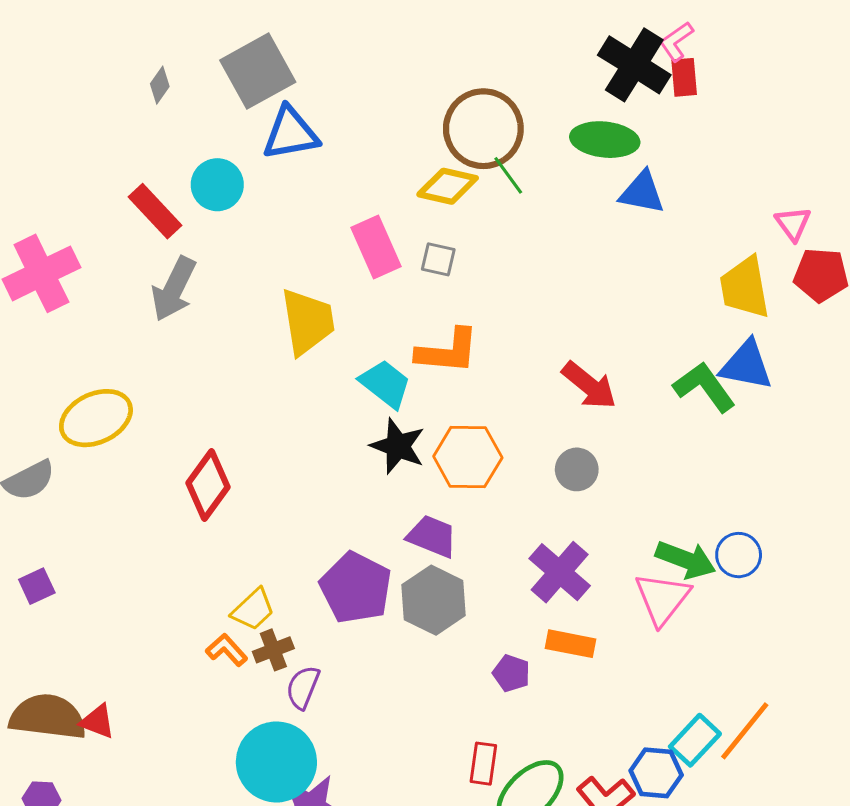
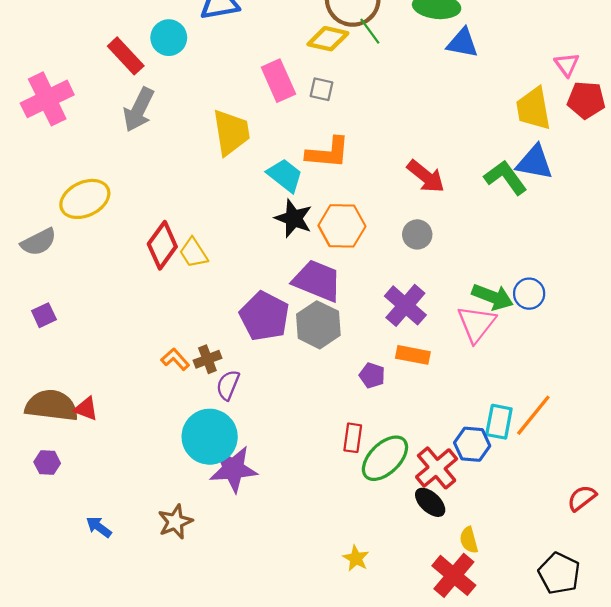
purple trapezoid: (432, 536) -> (317, 281), size x1.4
yellow trapezoid: (253, 609) -> (193, 253), moved, turned 100
cyan rectangle: (695, 740) -> (499, 422), turned -32

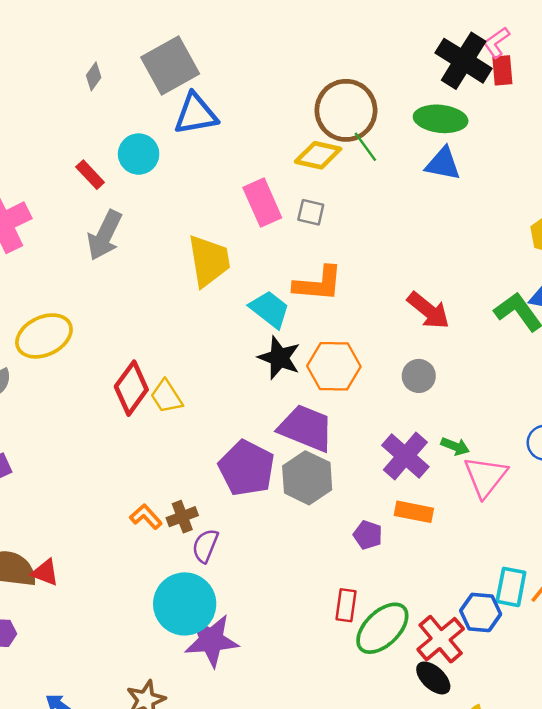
blue triangle: (462, 43) -> (443, 164), moved
red rectangle: (126, 56) -> (90, 175), size x0.7
green arrow: (493, 297) -> (455, 446), moved, size x0.6

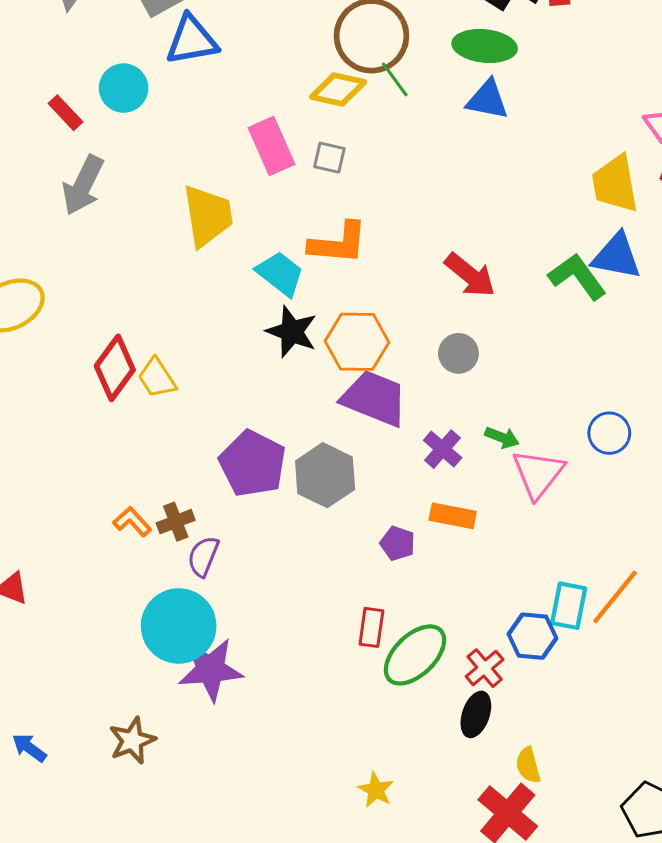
purple trapezoid: (306, 428) -> (374, 398), moved
purple cross: (405, 456) -> (443, 449), size x0.7
red cross: (441, 639) -> (485, 668), size x0.7
black ellipse: (433, 678) -> (476, 714), turned 66

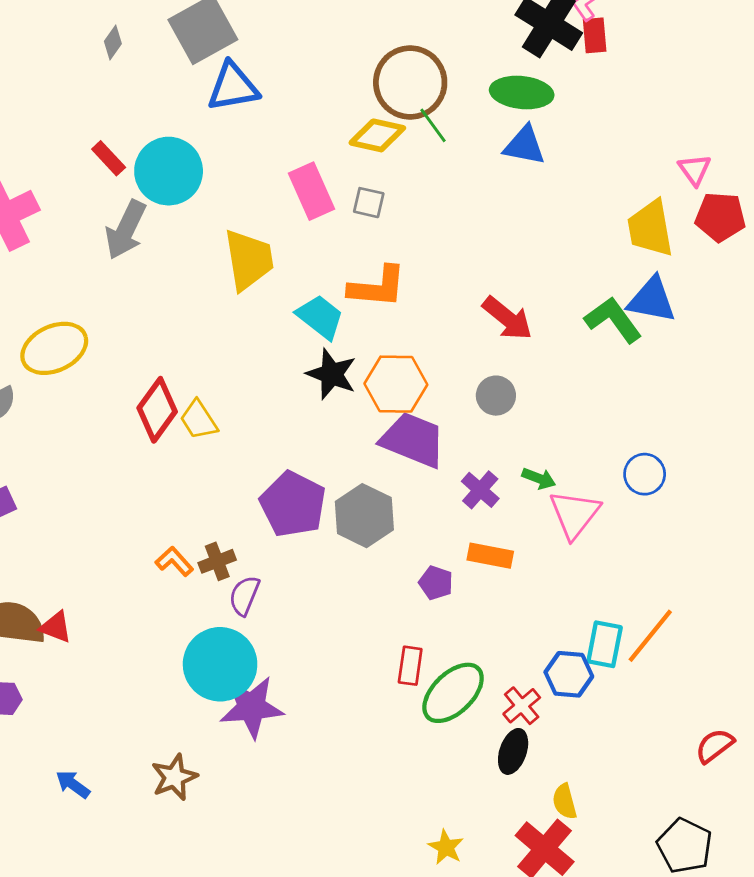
cyan circle: (124, 88) -> (169, 171), moved, size x1.4
yellow star: (376, 790) -> (446, 847), moved

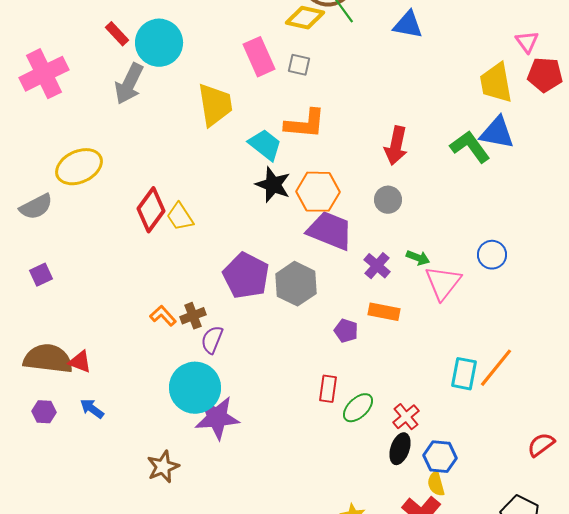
red arrow: (507, 318) -> (396, 146), turned 63
blue hexagon: (569, 674) -> (440, 457), moved
green ellipse: (453, 693) -> (358, 408), size x0.7
blue arrow: (73, 784) -> (92, 409), moved

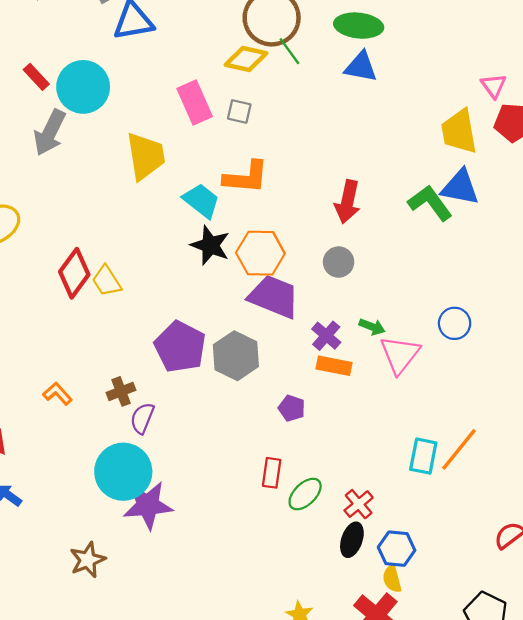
orange rectangle: (384, 312) -> (334, 366), moved
orange L-shape: (163, 316) -> (57, 394), moved

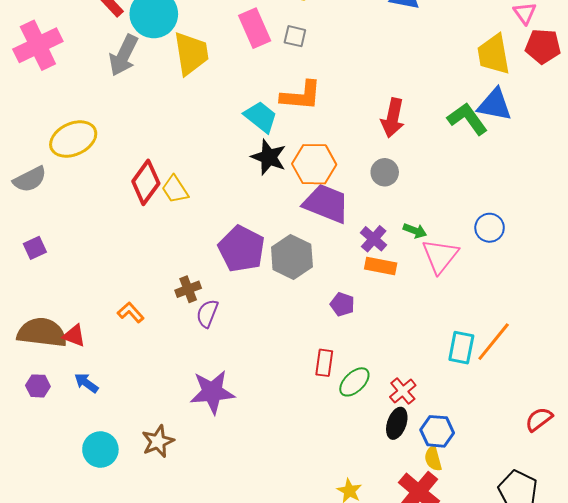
yellow trapezoid: (146, 156) -> (191, 53), moved
orange L-shape: (57, 394) -> (131, 312), moved
cyan circle: (123, 472) -> (100, 450), moved, size x0.7

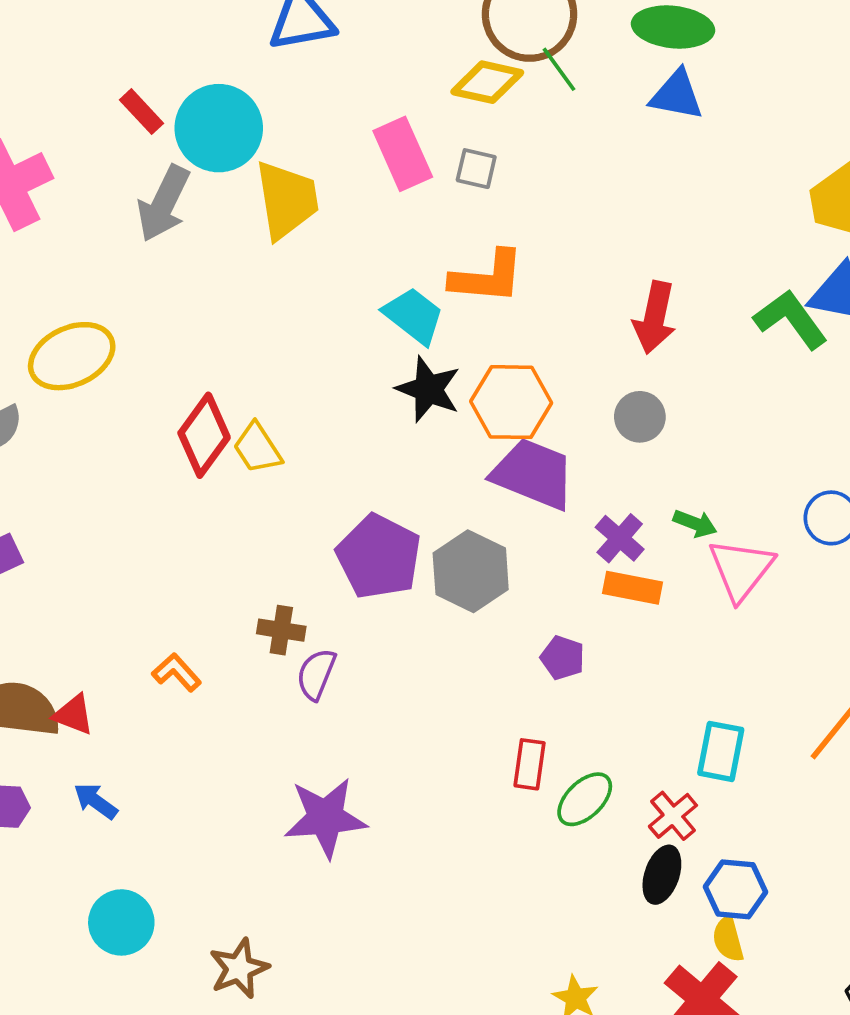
brown cross: (188, 289) -> (281, 630), turned 30
cyan rectangle: (461, 348) -> (721, 751), moved
brown star: (158, 441) -> (239, 968), moved

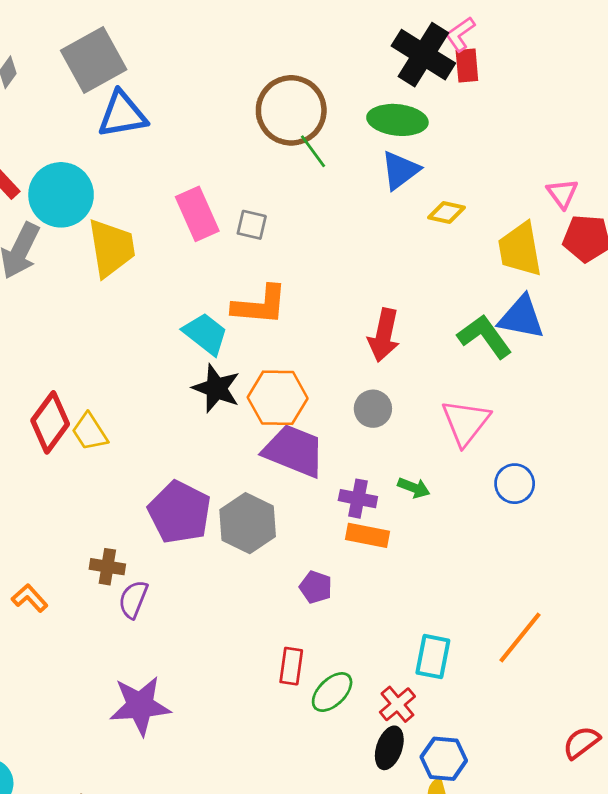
yellow diamond: (487, 82) -> (446, 213), moved, size x0.7
blue triangle: (677, 95) -> (400, 170), turned -48
purple cross: (620, 538) -> (358, 499), turned -30
pink triangle: (741, 569) -> (466, 422), moved

